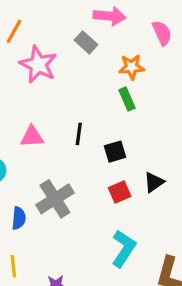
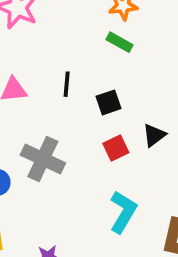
green rectangle: (127, 99) -> (120, 42), turned -35
gray cross: (55, 199) -> (43, 159), turned -30

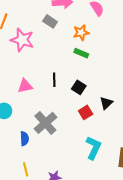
black square: (109, 102) -> (79, 87), turned -32
gray cross: (43, 159) -> (45, 123), turned 30

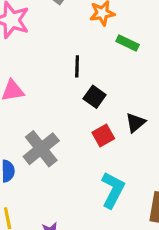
green rectangle: (81, 53) -> (128, 43), moved
black line: (54, 80) -> (77, 66), moved

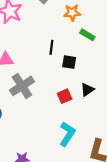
black square: (95, 97) -> (69, 62), moved, turned -32
gray cross: (41, 149) -> (22, 86), moved

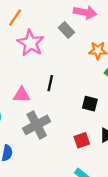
black line: (51, 47) -> (50, 83), moved

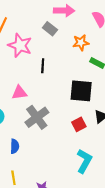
black line: (50, 83) -> (43, 66), moved
black square: (90, 104) -> (81, 91), size x1.6

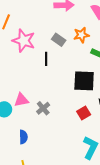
gray rectangle: (50, 29) -> (59, 40), moved
pink triangle: (19, 93) -> (21, 100), moved
gray cross: (37, 117) -> (43, 108), size x0.6

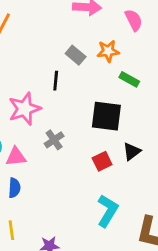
pink star: (24, 41) -> (25, 109), moved, turned 30
pink triangle: (21, 100) -> (16, 157), moved
gray cross: (43, 108) -> (54, 140), moved

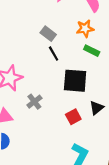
orange star: (108, 51) -> (85, 29), moved
black line: (56, 81) -> (54, 54), moved, turned -32

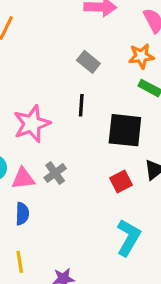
black line: (54, 54) -> (81, 105), moved, turned 32
gray cross: (34, 102) -> (55, 173), moved

